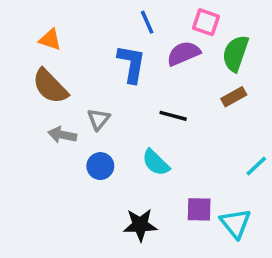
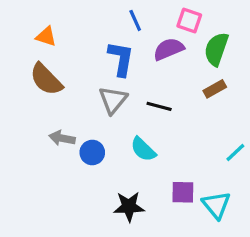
gray triangle: (99, 119) -> (113, 100), moved, size x1.4
gray arrow: (62, 135) -> (62, 138), moved

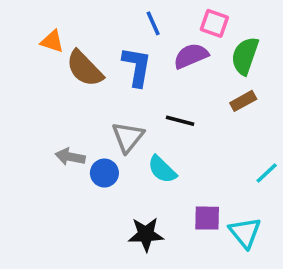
brown semicircle: (46, 79) -> (85, 68), moved
gray triangle: (113, 100) -> (128, 137), moved

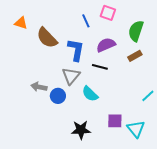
blue line: (153, 23) -> (86, 21), moved
pink square: (214, 23) -> (108, 13), moved
orange triangle: (52, 41) -> (21, 23), moved
purple semicircle: (191, 56) -> (106, 45), moved
blue L-shape: (137, 67) -> (76, 50), moved

